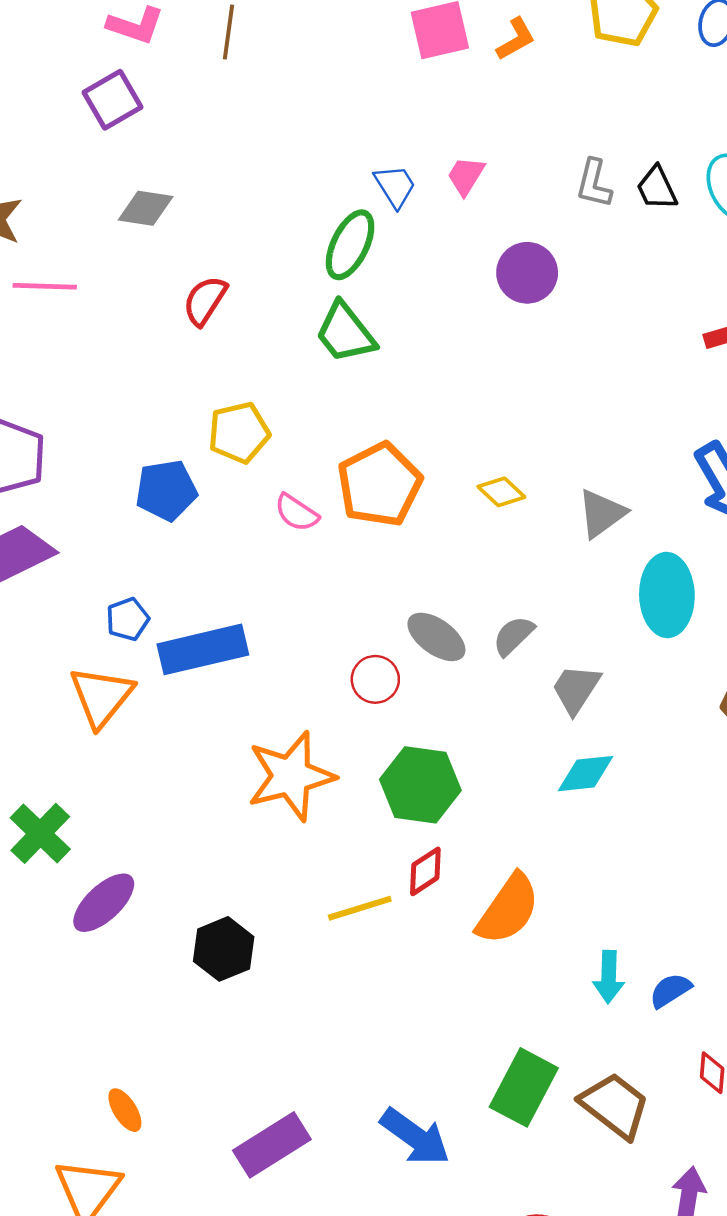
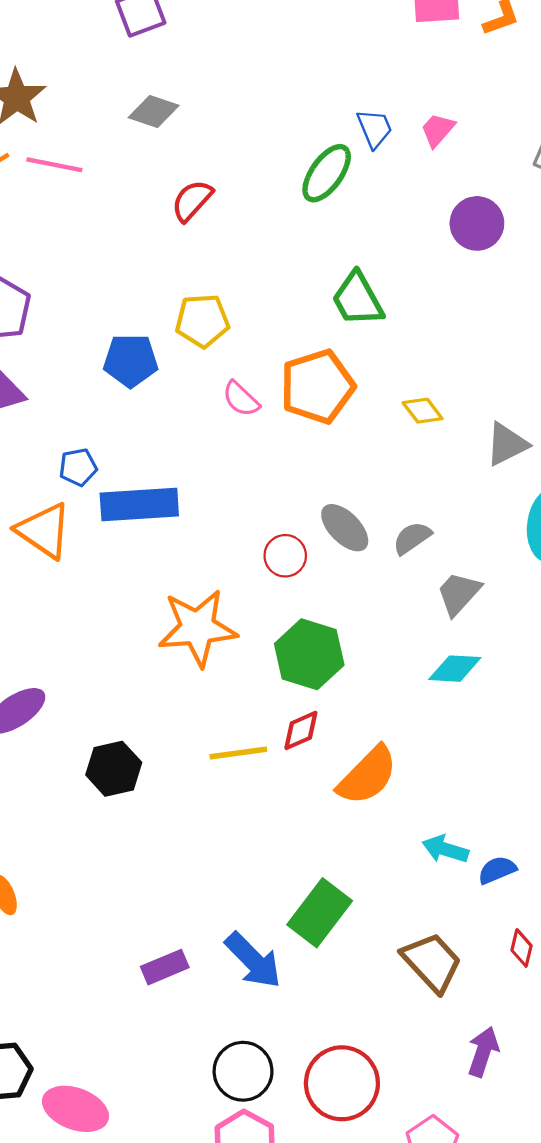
green trapezoid: (345, 333) -> (358, 299), moved
orange triangle: (101, 696) -> (44, 531), turned -44
cyan arrow: (609, 977) -> (445, 849), turned 96
green rectangle: (524, 1087) -> (320, 913), moved
purple rectangle: (272, 1145) -> (165, 967), moved, size x0.7

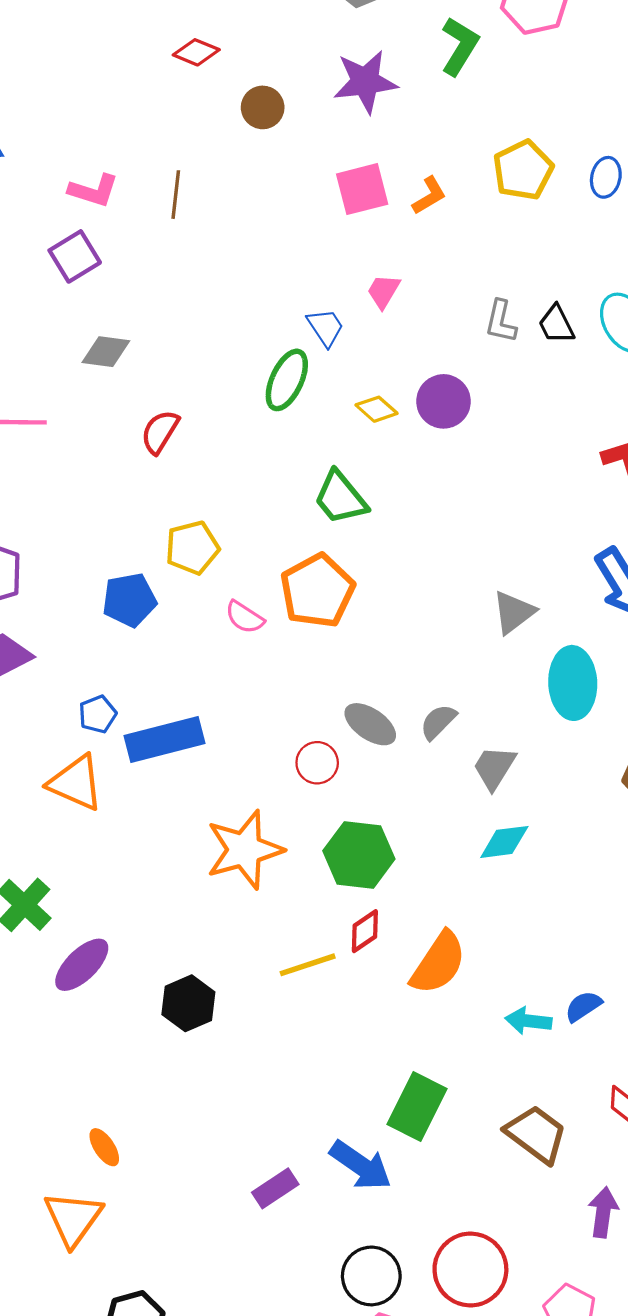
pink trapezoid: (438, 130) -> (383, 291), moved
yellow diamond: (423, 411) -> (376, 409), moved
blue semicircle: (497, 870) -> (583, 1006), moved

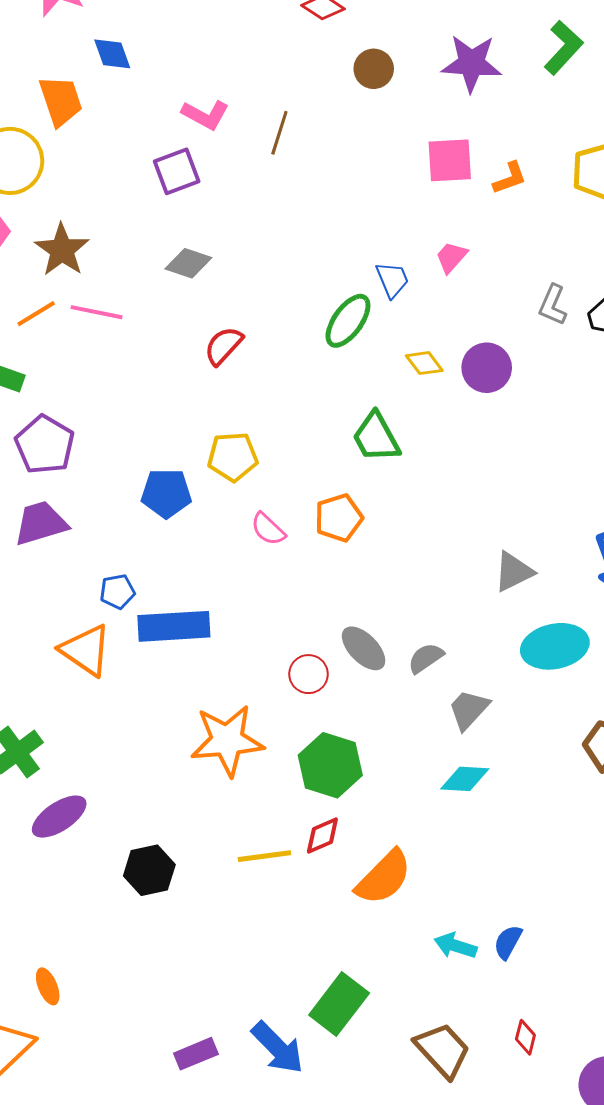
orange pentagon: (317, 591) -> (339, 518), size x0.7
cyan ellipse: (573, 683) -> (555, 646), turned 70
blue semicircle: (583, 1006) -> (508, 942), turned -39

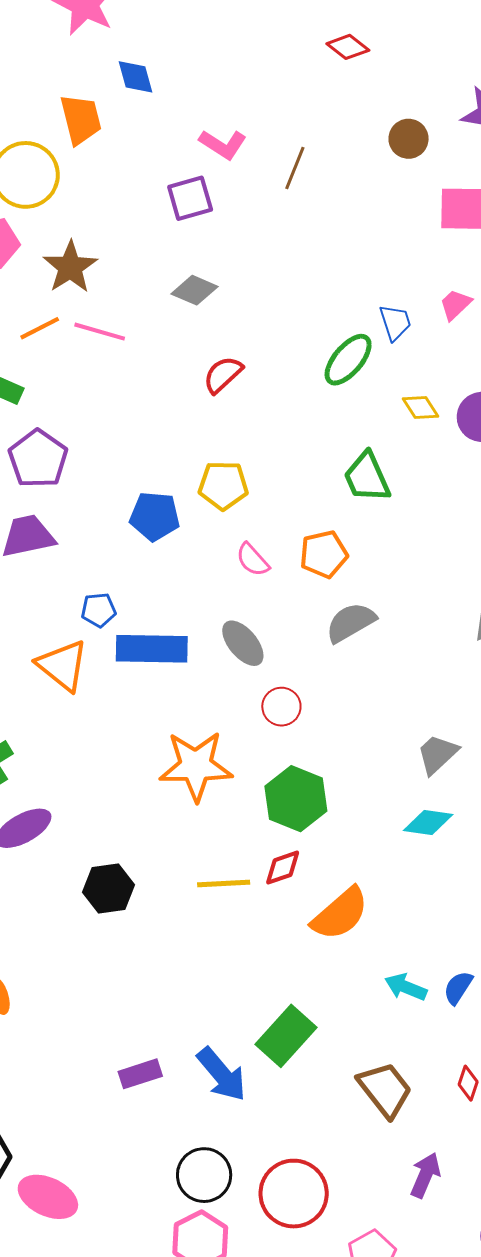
brown circle: (374, 69) -> (409, 139), moved
gray ellipse: (364, 648) -> (243, 643), moved
gray semicircle: (426, 658) -> (351, 622), moved, size x1.4

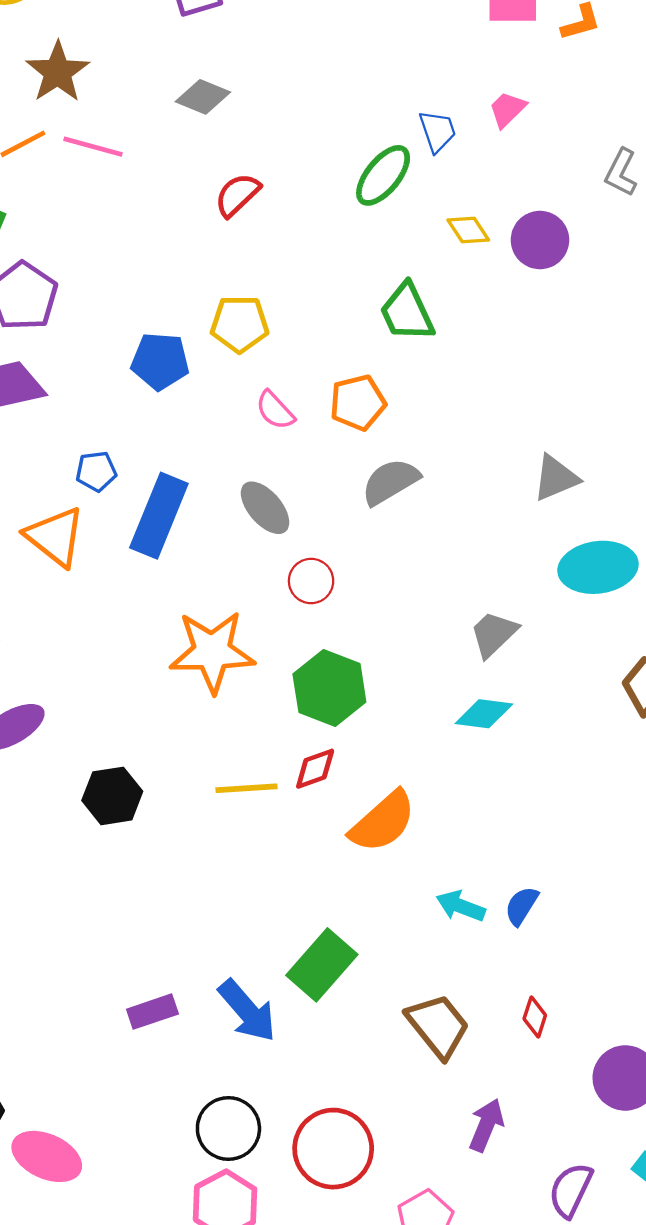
blue rectangle: (152, 649) -> (159, 516), turned -68

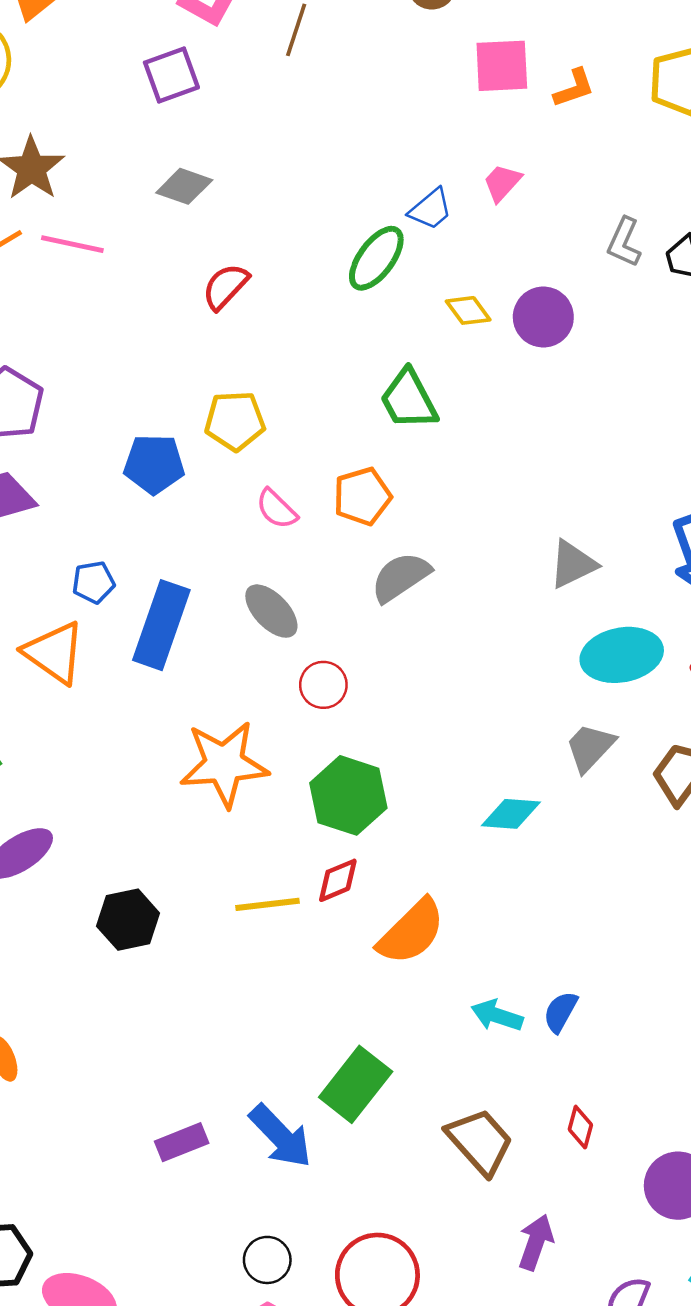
blue trapezoid: (437, 131) -> (431, 209), turned 72
gray trapezoid: (494, 634) -> (590, 747), moved
black circle: (228, 1129) -> (267, 1260), size x0.7

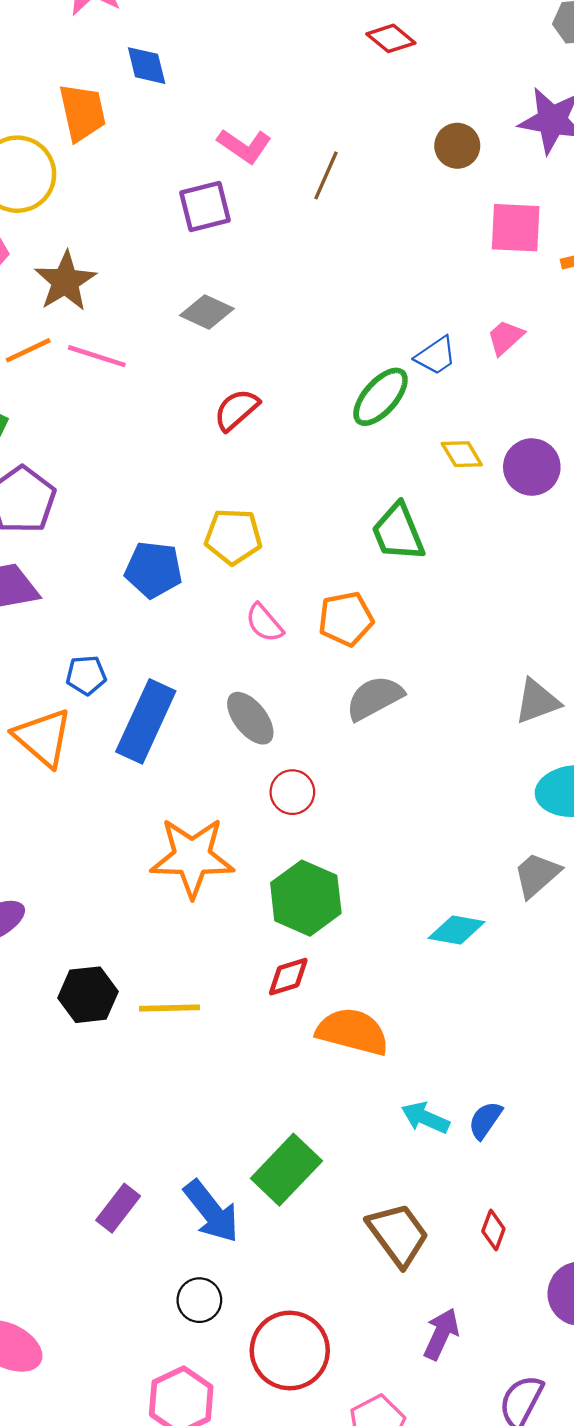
yellow line: (267, 904) -> (169, 1008), moved
orange semicircle: (411, 932) -> (353, 1032), turned -126
purple rectangle: (182, 1142) -> (118, 1208), turned -36
black circle: (267, 1260) -> (199, 1300), moved

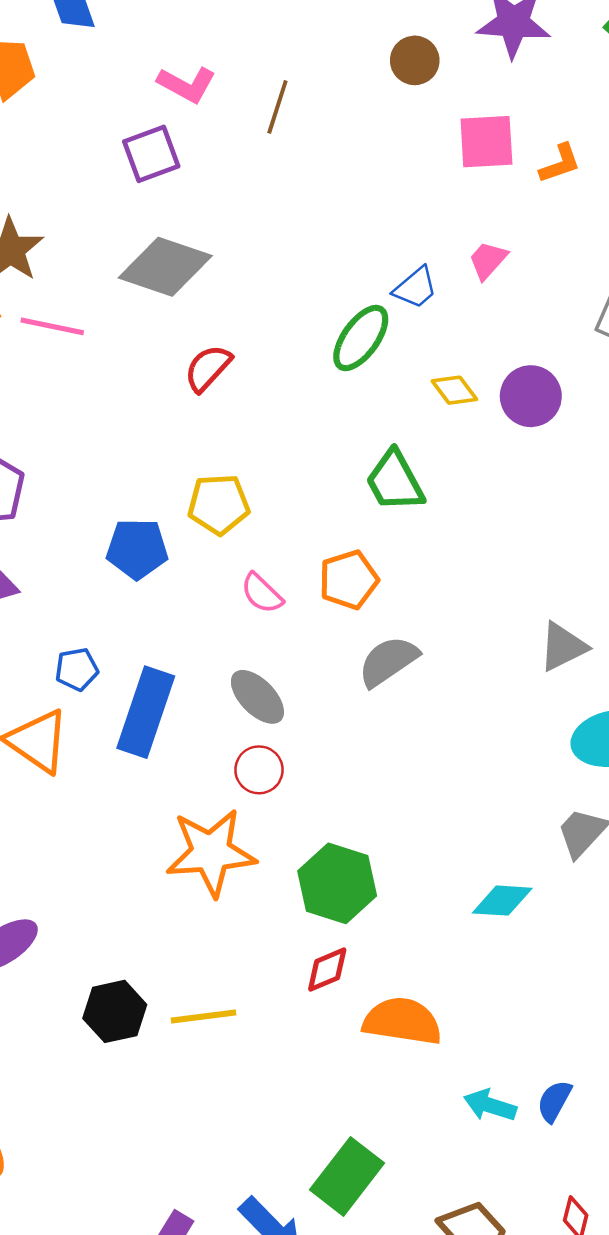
gray diamond: (207, 312) -> (165, 267), size x1.6
red circle: (292, 792) -> (259, 770), moved

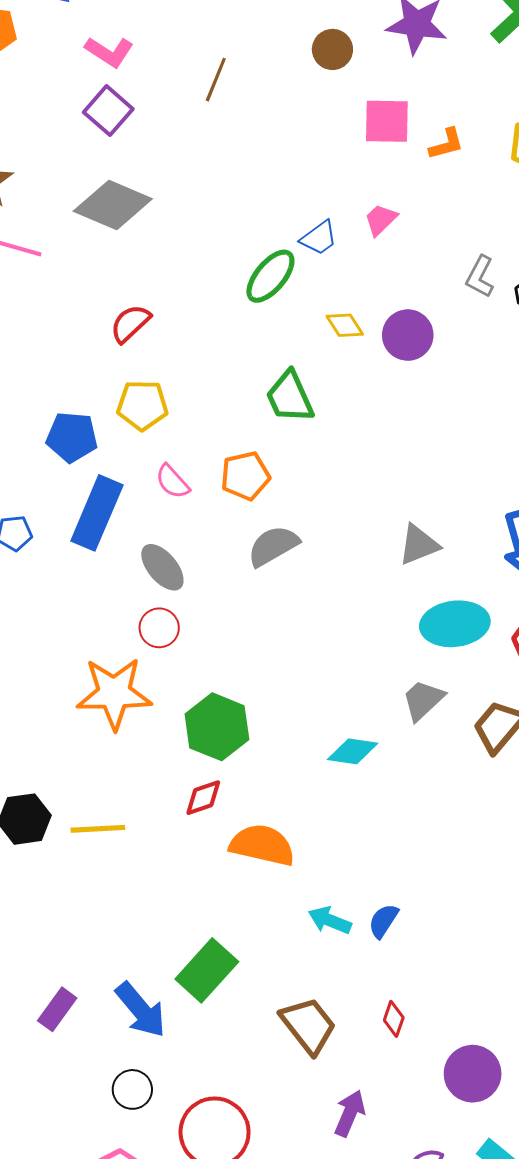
pink L-shape: (187, 85) -> (109, 52), moved
purple square: (151, 154) -> (108, 111), turned -33
red semicircle: (208, 368) -> (130, 323), moved
blue rectangle: (146, 712) -> (97, 513), moved

